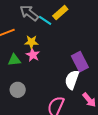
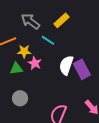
cyan line: (45, 20) -> (48, 40), moved
yellow star: (31, 42) -> (24, 51), moved
white semicircle: (72, 80) -> (66, 65), moved

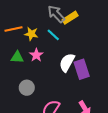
gray arrow: (30, 21) -> (56, 14), moved
yellow star: (24, 51) -> (31, 34), moved
gray circle: (20, 98) -> (27, 88), moved

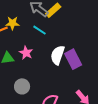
yellow star: (31, 34) -> (12, 23), moved

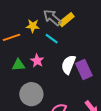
yellow star: (12, 23) -> (33, 26), moved
gray circle: (22, 86) -> (31, 94), size x1.5

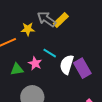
cyan line: (52, 39) -> (50, 53), moved

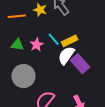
yellow rectangle: (61, 20) -> (70, 41), moved
purple rectangle: (82, 68) -> (80, 64), turned -30

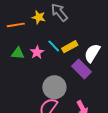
white semicircle: (66, 55) -> (92, 53), moved
gray circle: (23, 76) -> (54, 87), moved

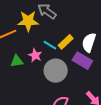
yellow star: (39, 17) -> (28, 21), size x1.5
gray circle: (54, 87) -> (56, 71), moved

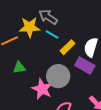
cyan line: (50, 45) -> (52, 35), moved
pink star: (35, 55) -> (42, 89), moved, size x1.5

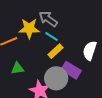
yellow rectangle: (67, 47) -> (55, 51), moved
purple rectangle: (85, 66) -> (71, 70), moved

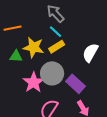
yellow star: (29, 28) -> (34, 47), moved
purple rectangle: (71, 70) -> (75, 84), moved

